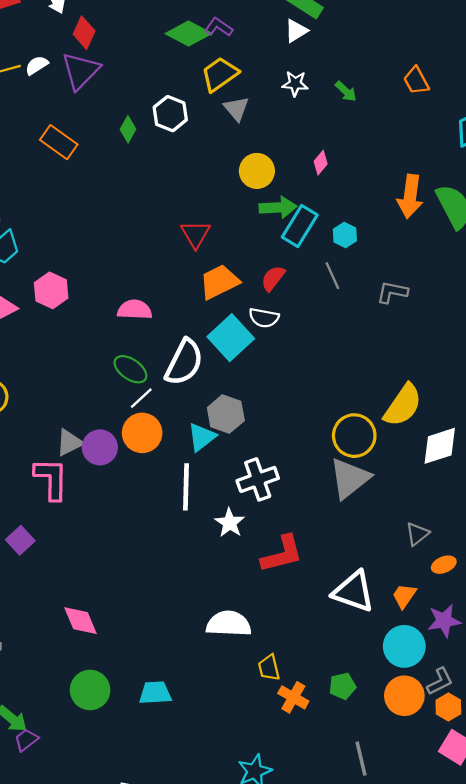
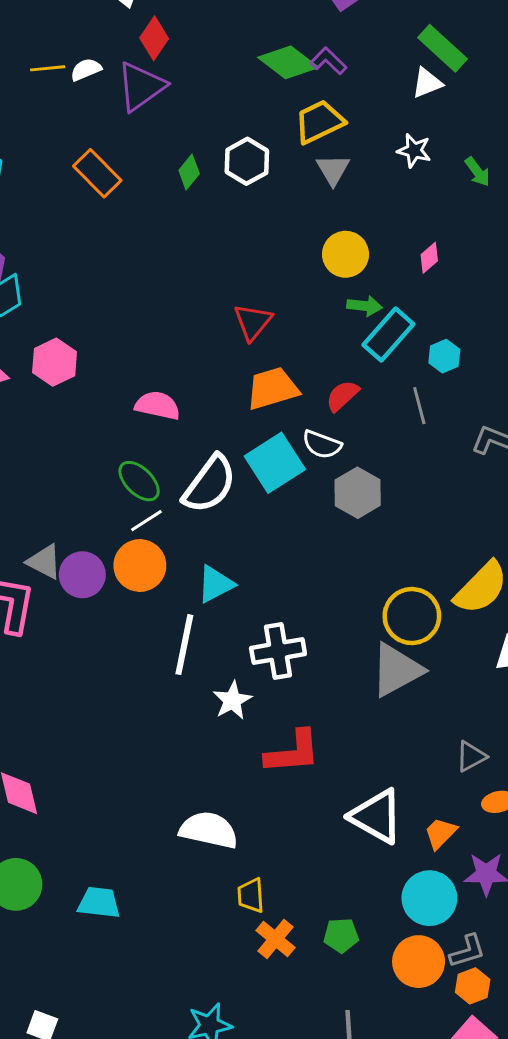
green arrow: (278, 207) -> (365, 306), size x0.7
gray hexagon: (226, 414) -> (358, 493), moved
gray triangle: (69, 443) -> (44, 562), turned 44

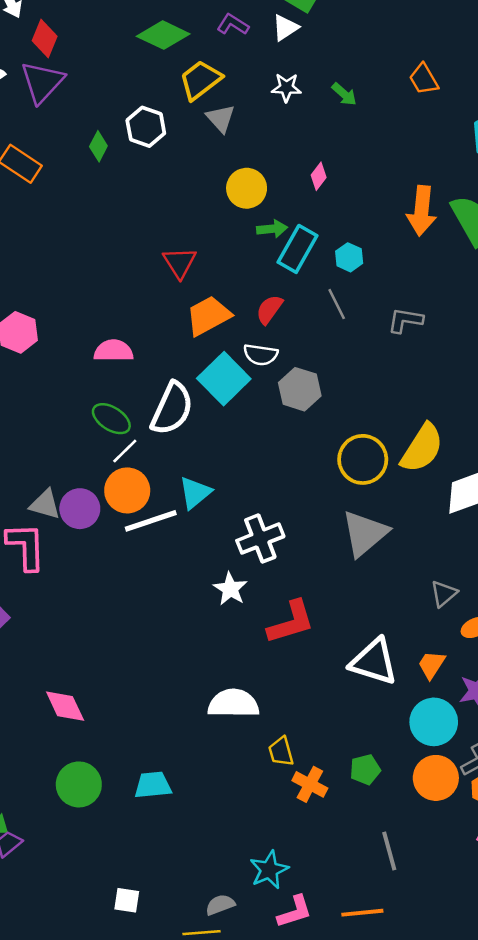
purple L-shape: (328, 61) -> (233, 24), moved
yellow circle: (412, 616) -> (363, 459), moved
white line: (184, 645) -> (151, 521), moved, turned 72

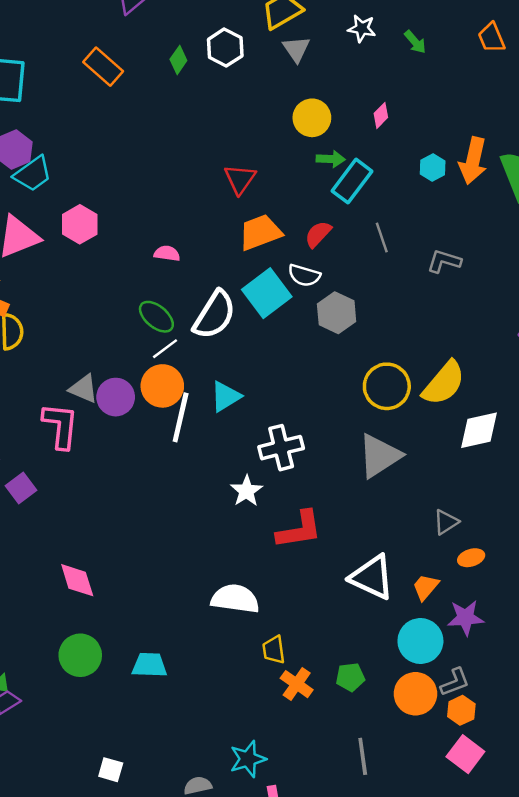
cyan hexagon: (349, 257) -> (433, 167), moved
pink semicircle: (114, 351) -> (167, 253), size x0.7
white line: (151, 521) -> (181, 417), turned -66

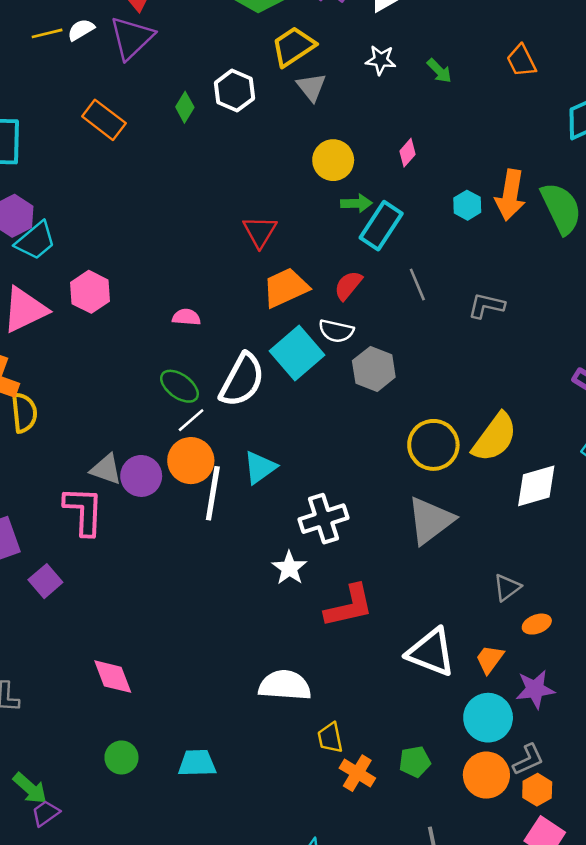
green circle: (80, 655) -> (121, 757), size x0.7

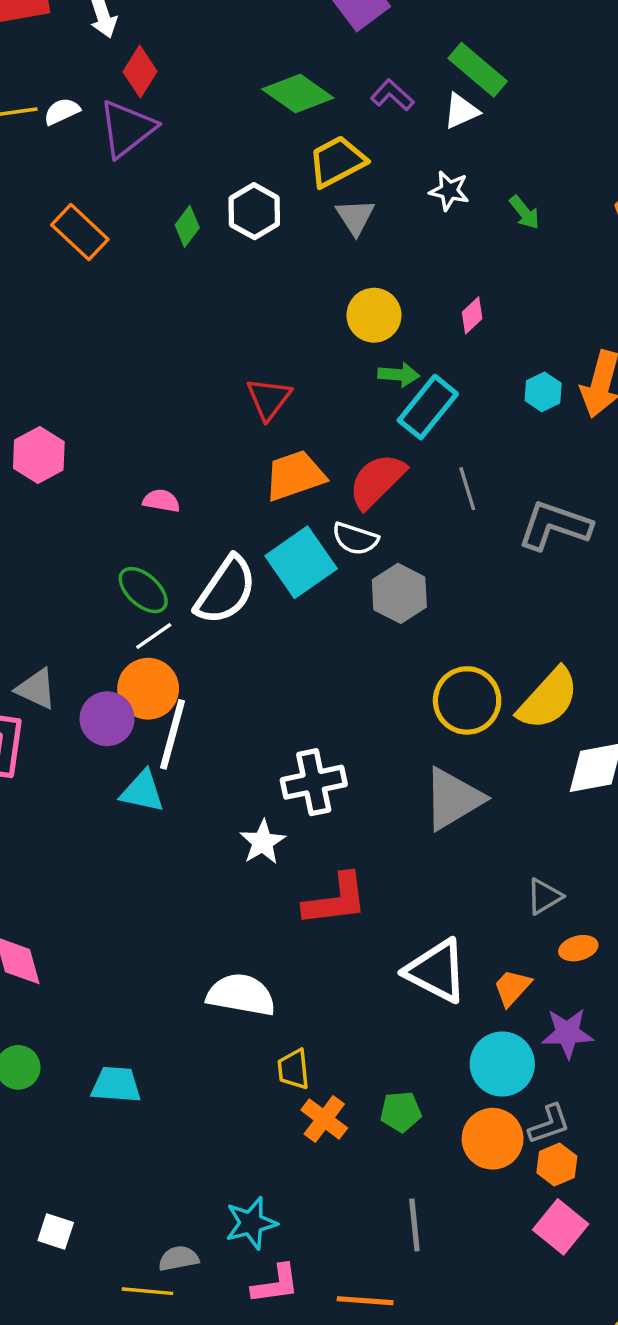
red semicircle: (348, 285) -> (377, 481), size x1.5
gray L-shape: (486, 306) -> (555, 526), size x1.5
cyan triangle: (260, 467) -> (142, 791), moved, turned 42
purple circle: (141, 476) -> (107, 719), moved

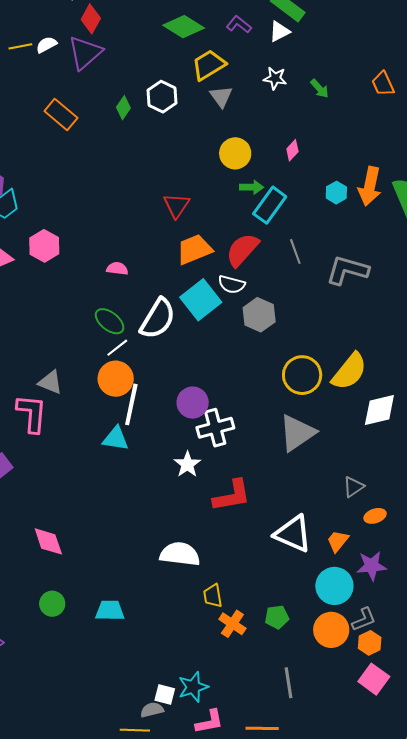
purple circle: (107, 719) -> (193, 403), moved
white square: (56, 1231) -> (165, 694), moved

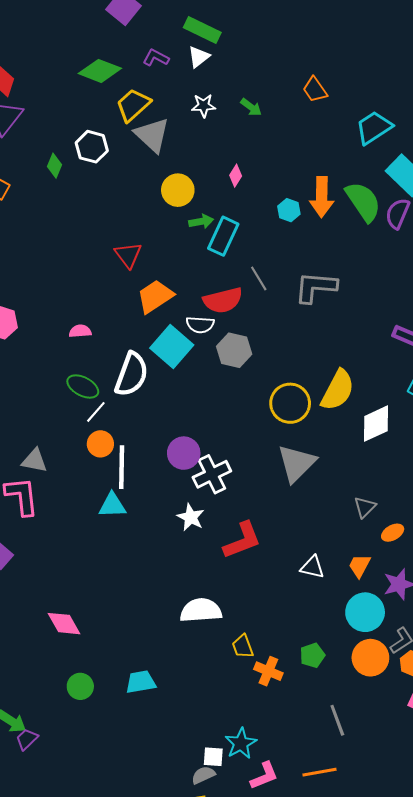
gray triangle: (221, 97) -> (152, 135), size x1.5
red semicircle: (242, 250) -> (223, 300), moved, turned -135
orange circle: (116, 379) -> (100, 444), size x0.7
white triangle: (293, 534) -> (312, 567), size x0.6

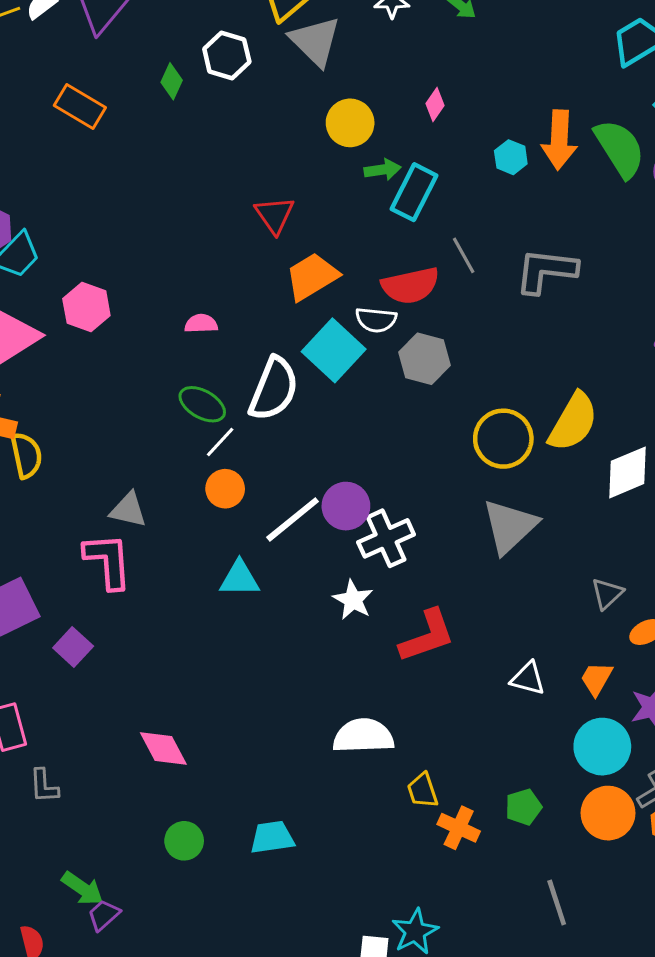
white line: (122, 467) -> (293, 519), moved, turned 48

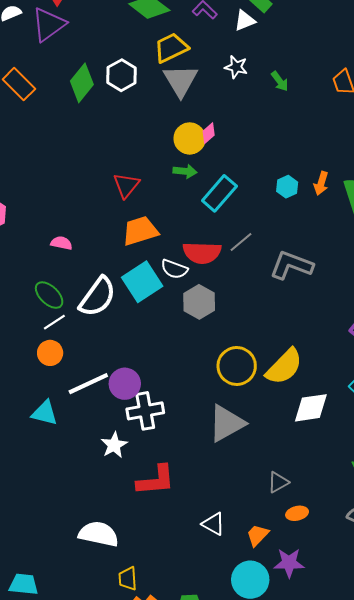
green diamond: (172, 81) -> (82, 83), size x1.6
pink diamond: (435, 104) -> (209, 133), moved
orange arrow: (559, 140) -> (321, 183), size x0.6
green arrow: (383, 170) -> (185, 171), moved
gray line: (464, 255) -> (241, 242), turned 65

